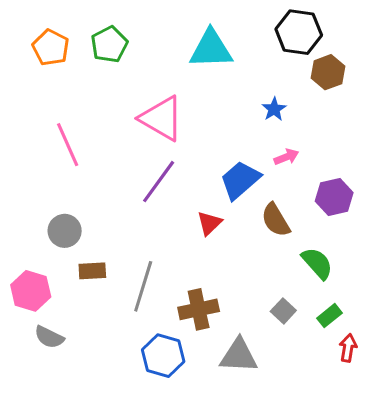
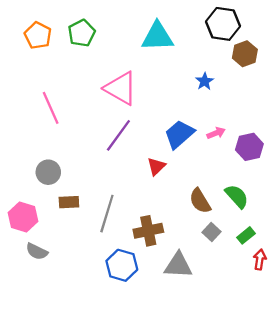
pink arrow: (286, 157) -> (216, 133), moved
brown semicircle: (276, 220) -> (200, 201), moved

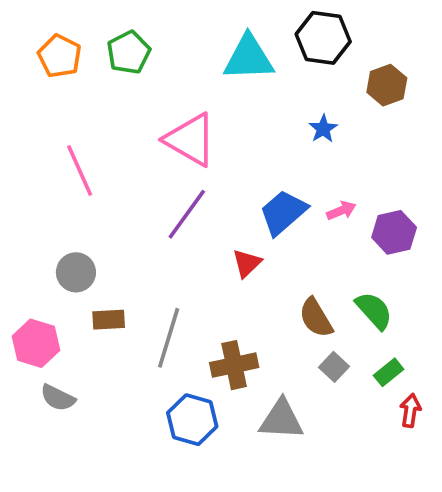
black hexagon: (223, 24) -> (323, 38), moved

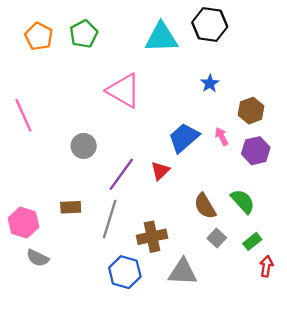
brown hexagon: (387, 85) -> (251, 111), moved
pink line: (80, 171) -> (23, 115), moved
pink arrow: (341, 211) -> (222, 137), turned -96
purple line: (187, 214) -> (121, 174), moved
gray circle: (76, 272) -> (84, 146), moved

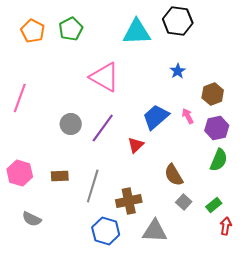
pink line: (23, 115) -> (20, 98), turned 44
purple line: (121, 174) -> (103, 128), moved
green semicircle: (243, 201) -> (219, 160), moved, turned 65
pink hexagon: (23, 223) -> (20, 173), moved

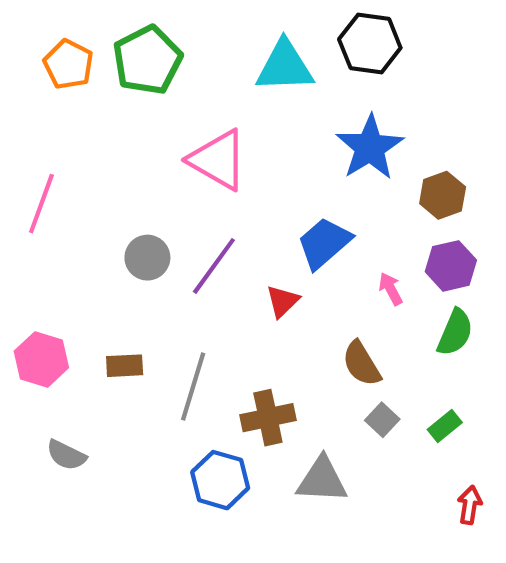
green pentagon: (71, 29) -> (147, 60), size x1.4
blue star: (178, 71) -> (370, 147), size x2.0
pink arrow: (188, 116) -> (391, 289), moved
red arrow: (226, 226) -> (470, 505), moved

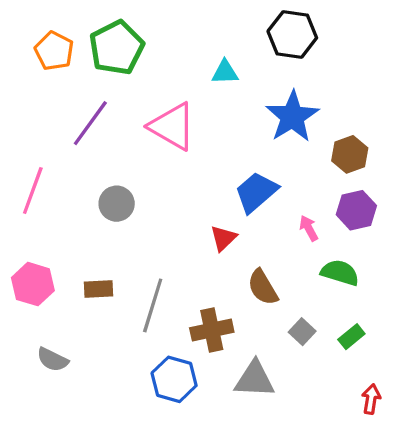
cyan triangle: (285, 66) -> (225, 72), moved, size x0.6
pink line: (41, 204) -> (33, 190), moved
purple line: (214, 266) -> (90, 123), moved
green semicircle: (455, 332) -> (340, 273), moved, turned -96
brown semicircle: (362, 364) -> (263, 287), moved

